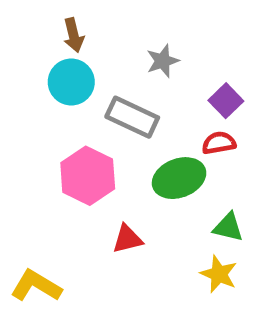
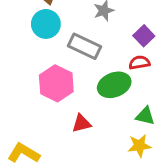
yellow star: (219, 274) -> (139, 146), turned -30

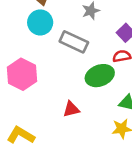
pink hexagon: (56, 83) -> (22, 74), moved

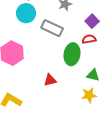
green ellipse: (100, 76) -> (72, 54), turned -60

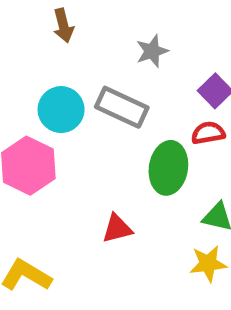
cyan circle: (26, 13) -> (61, 110), moved

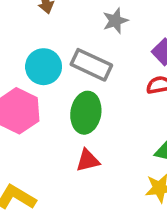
green ellipse: (168, 168) -> (86, 113), moved

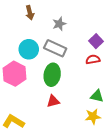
gray star: (115, 21) -> (59, 24), moved

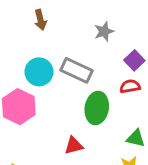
gray star: (59, 24) -> (104, 31), moved
green ellipse: (52, 75) -> (97, 108), moved

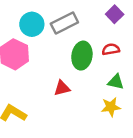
gray rectangle: (77, 70) -> (64, 23), turned -52
red semicircle: (130, 86) -> (111, 49), moved

